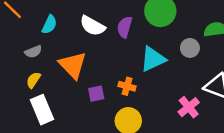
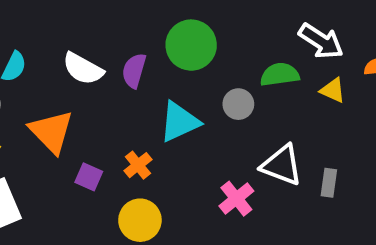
orange cross: (127, 86) -> (138, 165), turned 35
purple square: (96, 94) -> (89, 177), turned 35

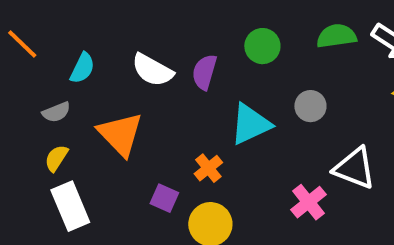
green circle: (191, 45) -> (262, 46), size x0.7
green semicircle: (280, 75) -> (337, 36), moved
purple square: (89, 177) -> (164, 198), moved

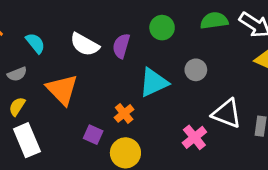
cyan semicircle: (82, 68) -> (35, 43), turned -65

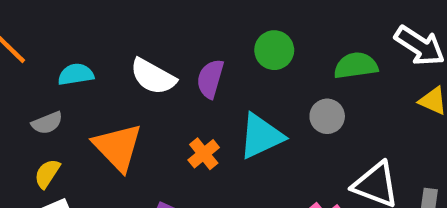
green semicircle: (214, 21) -> (356, 66), moved
cyan semicircle: (35, 43) -> (76, 74), turned -60
orange cross: (124, 113) -> (204, 154), moved

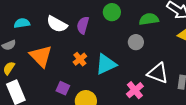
cyan triangle: (261, 136) -> (106, 64), moved

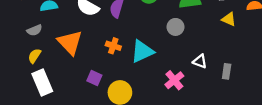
orange cross: (80, 59) -> (113, 46), turned -32
white triangle: (158, 73) -> (200, 61), size x0.6

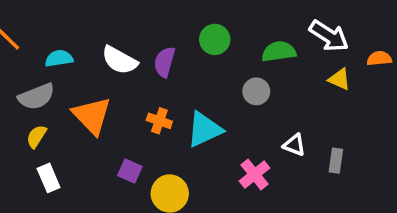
gray semicircle: (34, 30) -> (36, 97), size x1.5
white rectangle: (42, 82) -> (49, 178), size x0.7

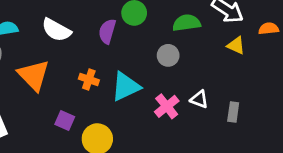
purple semicircle: (165, 62) -> (107, 31), moved
pink cross: (255, 174) -> (167, 106), moved

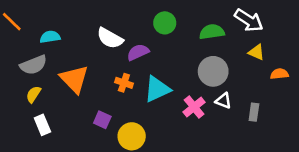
orange semicircle: (269, 29) -> (279, 74), moved
white semicircle: (56, 30) -> (110, 38), moved
purple semicircle: (107, 31) -> (138, 52), moved, turned 50
gray circle: (168, 55) -> (213, 71), moved, size x1.5

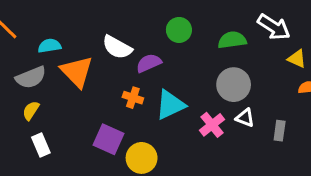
yellow triangle: (256, 52) -> (297, 59), moved
orange triangle: (74, 79) -> (77, 72), moved
purple square: (102, 120) -> (108, 139), size x1.5

